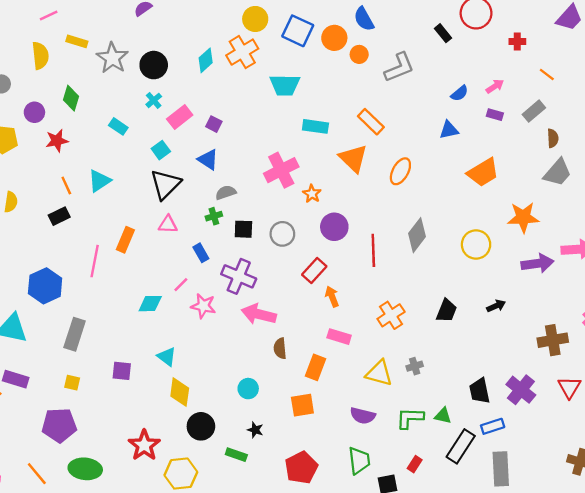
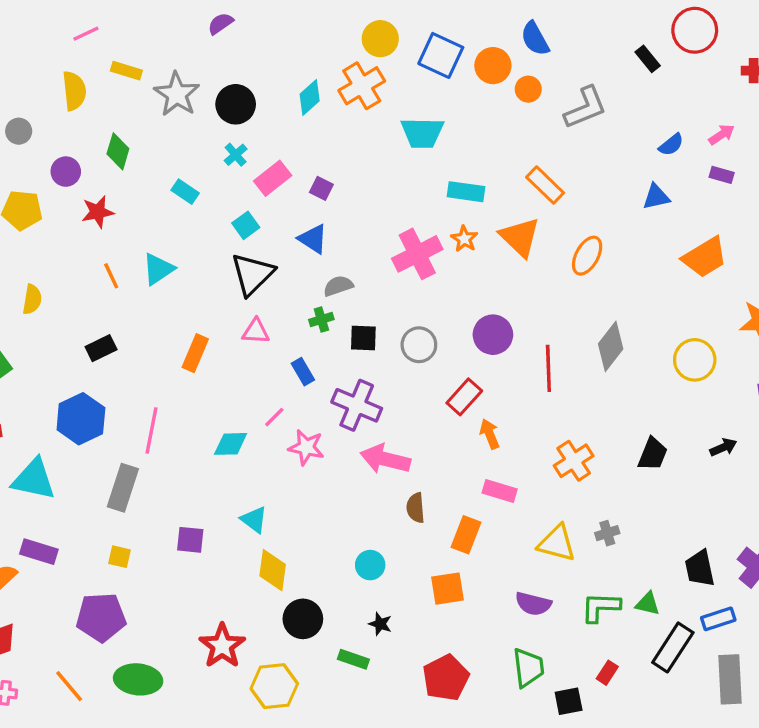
orange star: (312, 194) -> (464, 239), moved
black rectangle: (59, 216) -> (101, 348), moved
pink line: (95, 261) -> (152, 431), moved

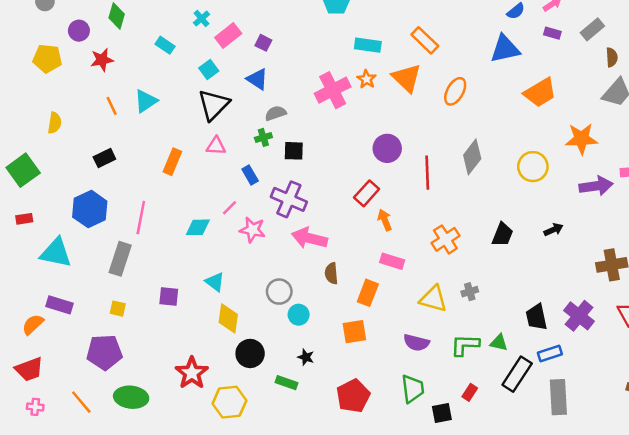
blue triangle: (656, 197) -> (505, 49), size x1.5
gray circle: (419, 345) -> (279, 292), moved

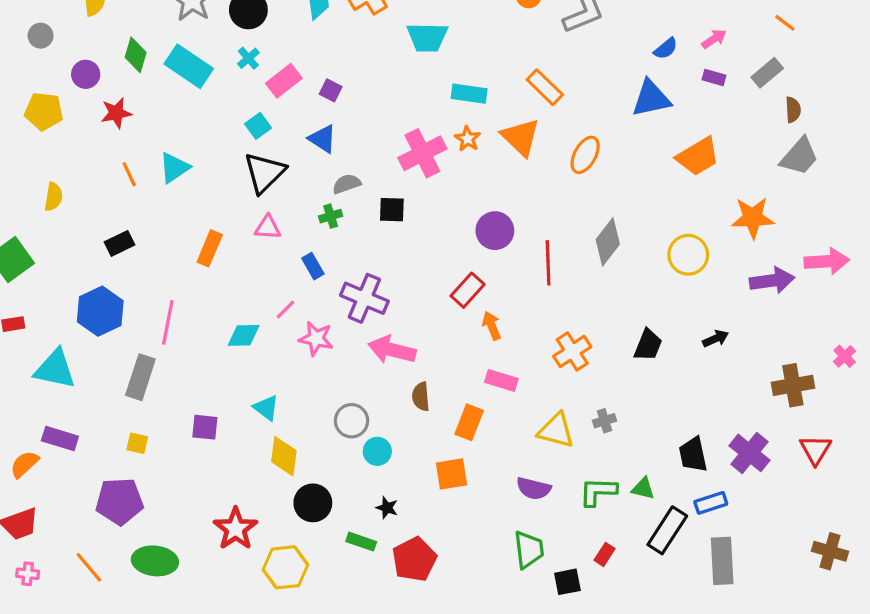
cyan rectangle: (165, 45) -> (189, 66), moved, size x1.8
black square: (294, 151) -> (392, 210), moved
red pentagon: (353, 396) -> (414, 559), moved

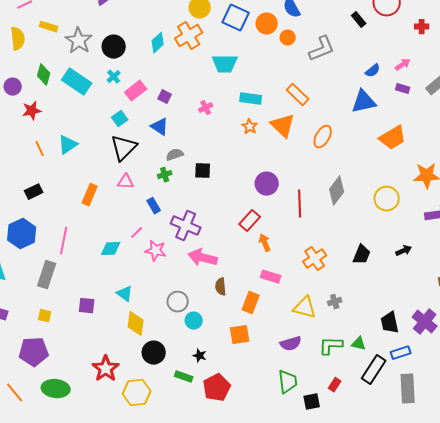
pink cross: (422, 153) -> (206, 108), moved, size x0.5
purple semicircle: (534, 488) -> (291, 344), turned -30

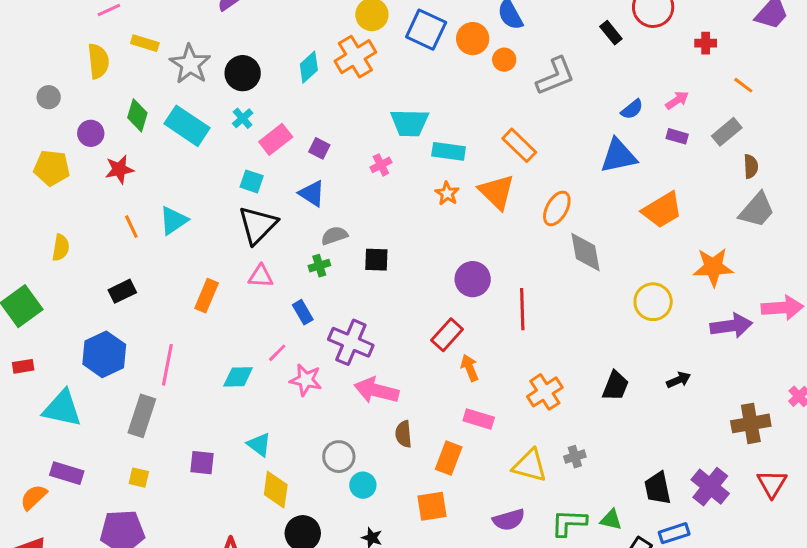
cyan trapezoid: (225, 64) -> (409, 123), moved
cyan square: (120, 119) -> (252, 181), turned -35
gray diamond: (337, 191) -> (585, 252), moved, turned -48

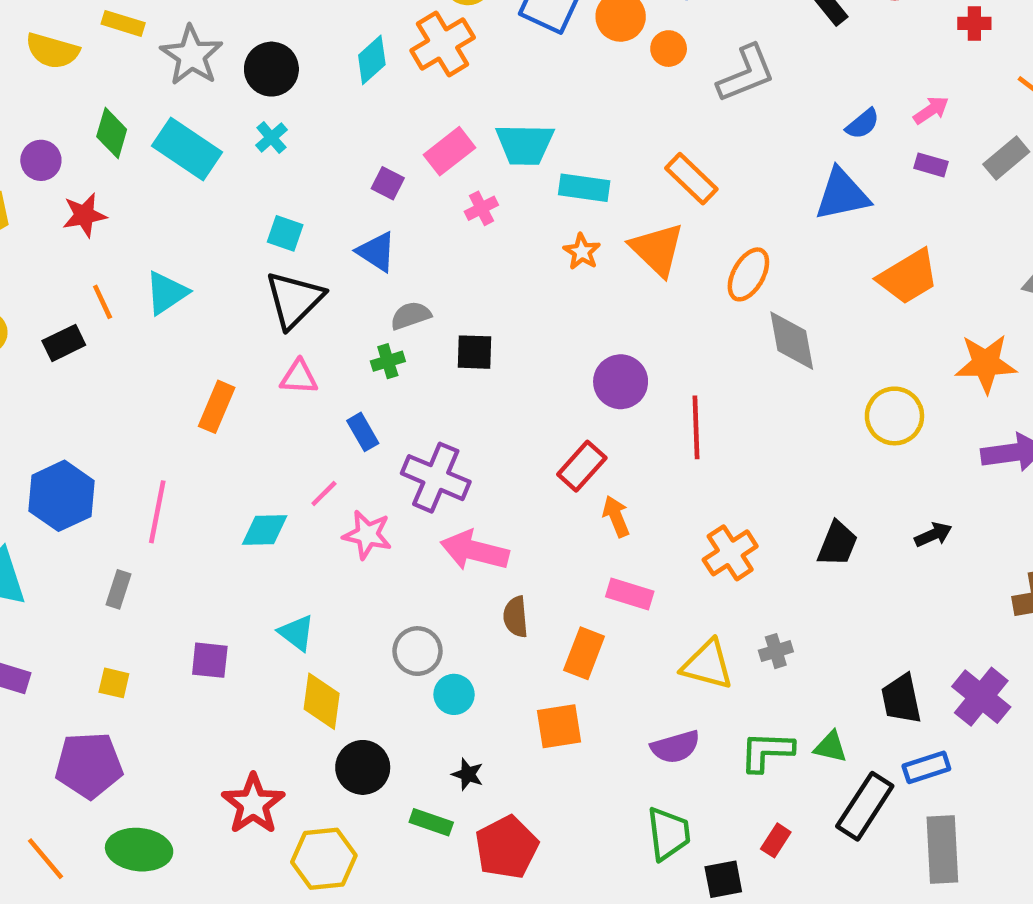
yellow semicircle: (98, 61) -> (52, 51), turned 112
pink rectangle: (276, 139) -> (449, 151), moved
black rectangle: (122, 291) -> (64, 343), moved
gray rectangle: (142, 416) -> (119, 589), size x0.6

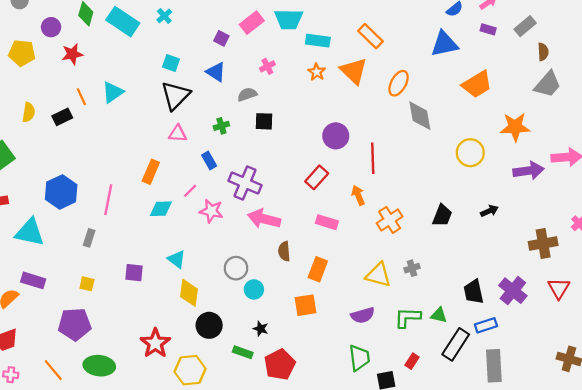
pink cross: (481, 208) -> (267, 66), moved
gray semicircle: (411, 316) -> (247, 94), moved
orange rectangle: (217, 407) -> (151, 172), moved
orange arrow: (616, 516) -> (358, 195), moved
pink rectangle: (630, 594) -> (327, 222), moved

